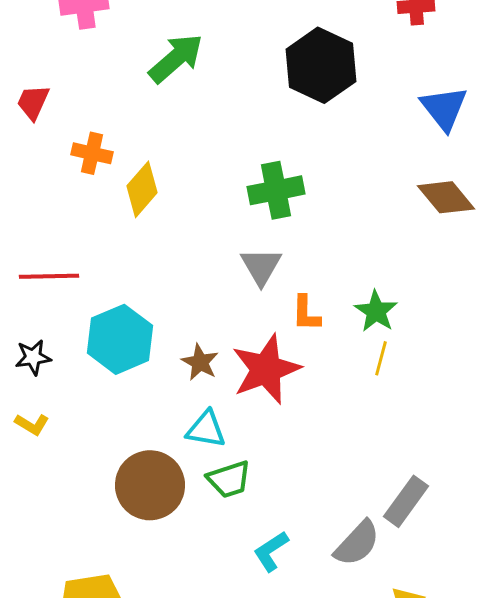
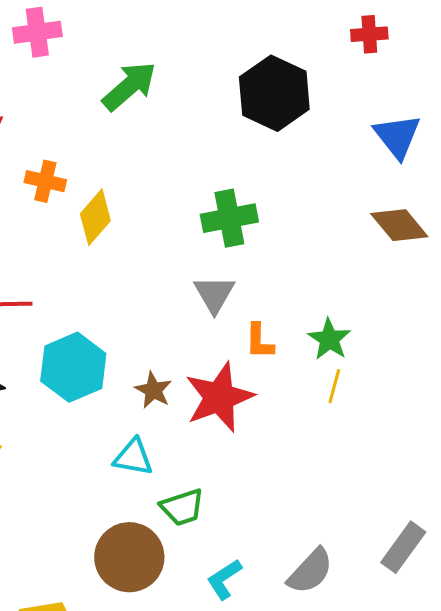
cyan triangle: (206, 429) -> (133, 457), moved
brown circle: (150, 485) -> (129, 557), moved
gray rectangle: (406, 501) -> (403, 547), moved

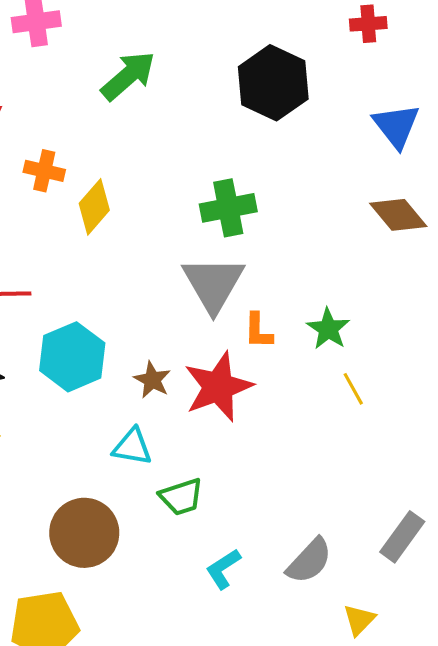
gray triangle: (214, 294) -> (213, 284), size x1.5
yellow line: (334, 386) -> (353, 389), moved, turned -44
brown circle: (129, 557) -> (84, 533), moved

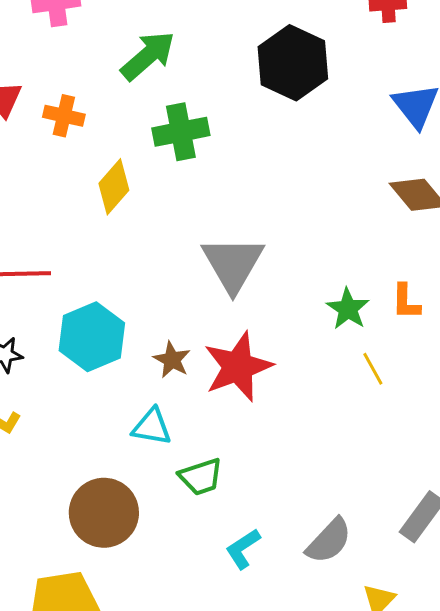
orange cross: (44, 171) -> (64, 116), moved
green cross: (228, 208) -> (181, 132), moved
orange L-shape: (258, 331) -> (406, 302), moved

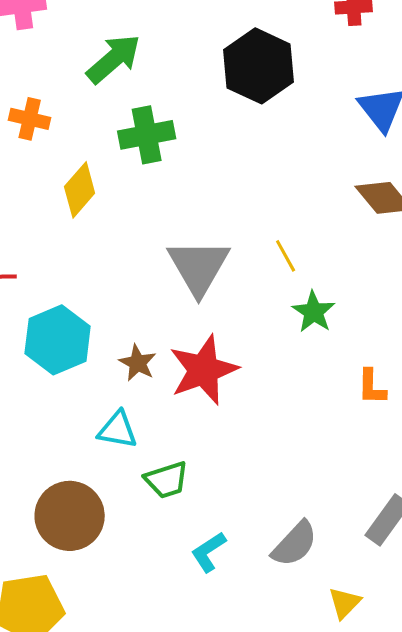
orange L-shape: (406, 302) -> (372, 387), moved
yellow line: (373, 369) -> (286, 256), moved

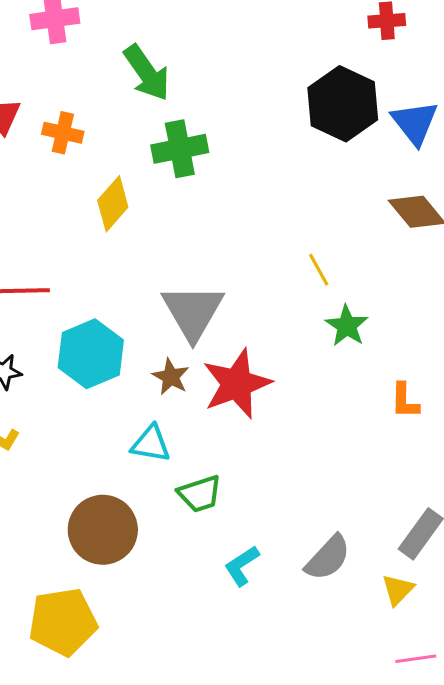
green arrow: (114, 59) -> (147, 73), turned 96
black hexagon: (259, 66) -> (343, 104), moved
gray triangle: (199, 267) -> (193, 312), moved
yellow triangle: (345, 603) -> (398, 590), moved

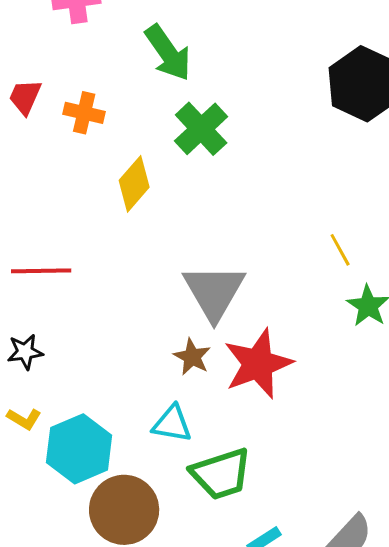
green cross: (180, 149) -> (201, 129), turned -32
cyan hexagon: (91, 354) -> (79, 449), moved
green trapezoid: (200, 494) -> (221, 474), size x1.4

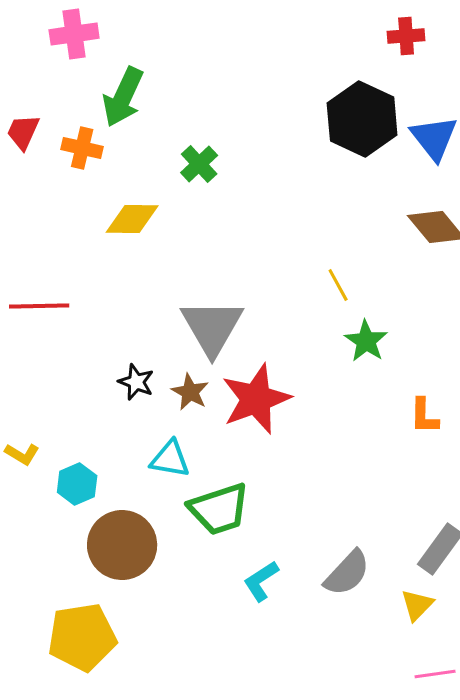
green arrow: (168, 53) -> (123, 97), moved, turned 60
green cross: (201, 129) -> (199, 164), size x0.7
yellow diamond: (134, 184) -> (132, 219), turned 50
black star: (25, 352) -> (136, 382), moved, turned 30
cyan hexagon: (79, 449) -> (77, 484), size x0.6

